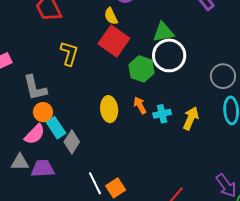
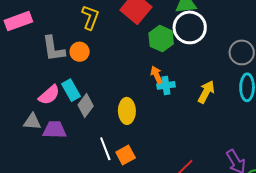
yellow ellipse: (109, 109) -> (127, 111), moved
orange circle: (43, 112) -> (80, 52), moved
cyan cross: (162, 114) -> (166, 85), moved

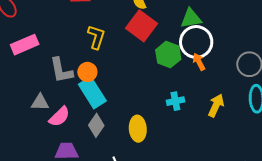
orange arrow: (157, 75) -> (199, 62), moved
cyan rectangle: (71, 90) -> (92, 93), moved, size x1.4
gray triangle: (32, 122) -> (40, 102), moved

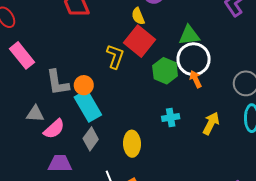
yellow L-shape: (96, 37) -> (115, 56), moved
pink rectangle: (25, 45) -> (22, 55), turned 72

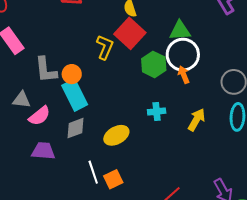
gray diamond: (91, 139) -> (75, 128), turned 30
yellow ellipse: (132, 144) -> (116, 135), turned 60

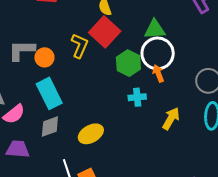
gray L-shape: (46, 70) -> (22, 50), moved, turned 96
orange circle: (72, 74) -> (44, 57), moved
cyan cross: (157, 111) -> (137, 97), moved

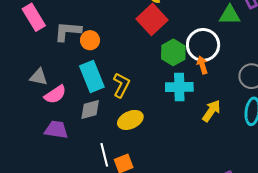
green triangle: (155, 29) -> (230, 15), moved
yellow L-shape: (80, 46) -> (121, 85), moved
cyan cross: (137, 97) -> (179, 87), size x1.5

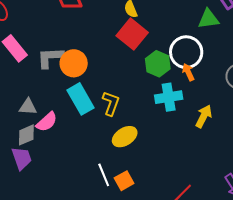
orange circle: (90, 40) -> (74, 63), size x1.4
gray diamond: (90, 109) -> (26, 135), moved
purple trapezoid: (56, 130) -> (22, 158), moved, turned 70

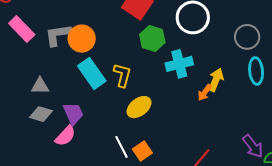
green hexagon: (158, 64) -> (152, 38), moved
orange arrow: (188, 72) -> (205, 93), moved, turned -114
pink semicircle: (47, 122) -> (65, 136), moved
gray diamond: (26, 135) -> (41, 114), turned 45
purple trapezoid: (22, 158) -> (73, 113), moved

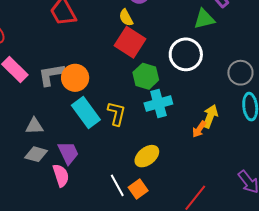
cyan cross: (179, 64) -> (158, 104), moved
yellow ellipse: (139, 107) -> (147, 156), moved
pink semicircle: (65, 136) -> (61, 175), turned -60

